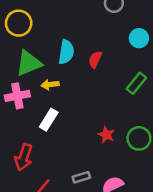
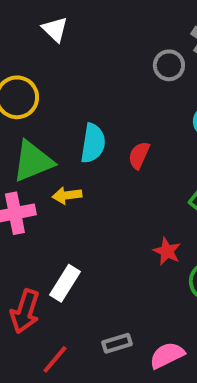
white rectangle: (49, 120) -> (65, 283), moved
red star: (106, 135) -> (167, 251), moved

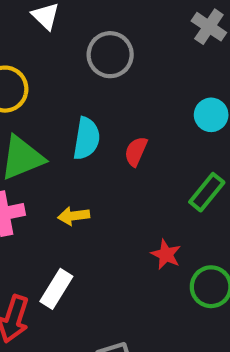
gray circle: (169, 65) -> (110, 55), moved, size x1.4
yellow arrow: (67, 195) -> (74, 216), moved

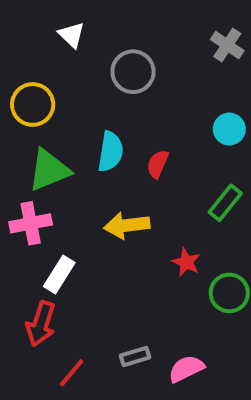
yellow arrow: (74, 216) -> (127, 225), moved, size x1.5
white rectangle: (56, 289) -> (59, 275), moved

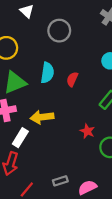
yellow arrow: (127, 225) -> (42, 117), moved

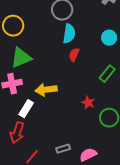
cyan semicircle: (47, 73) -> (69, 34), moved

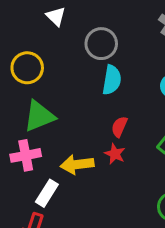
red semicircle: (74, 55) -> (119, 127), moved
red star: (88, 103) -> (115, 154), moved

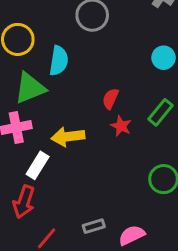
cyan semicircle: (112, 80) -> (59, 61), moved
red star: (115, 154) -> (121, 126), moved

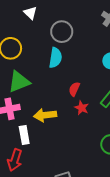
cyan semicircle: (59, 61) -> (55, 58), moved
white rectangle: (38, 165) -> (24, 135), turned -42

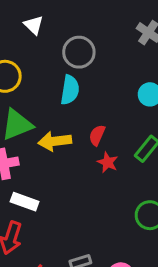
yellow arrow: (45, 115) -> (55, 141), moved
white rectangle: (24, 135) -> (25, 202), turned -60

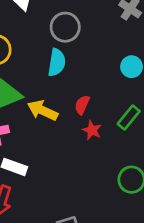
yellow arrow: (55, 141) -> (43, 110), turned 32

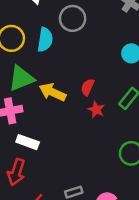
cyan semicircle: (57, 62) -> (45, 40), moved

